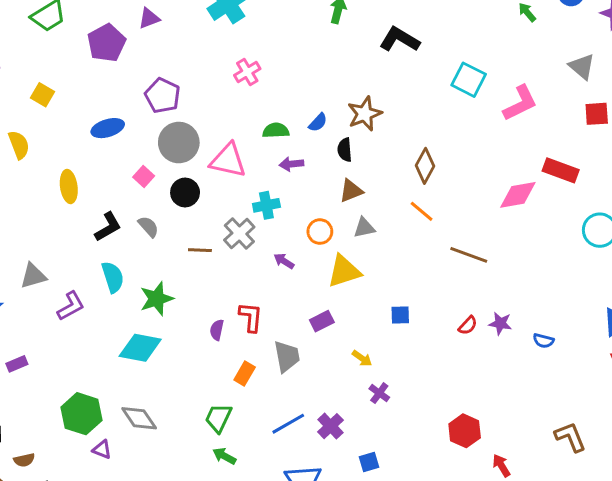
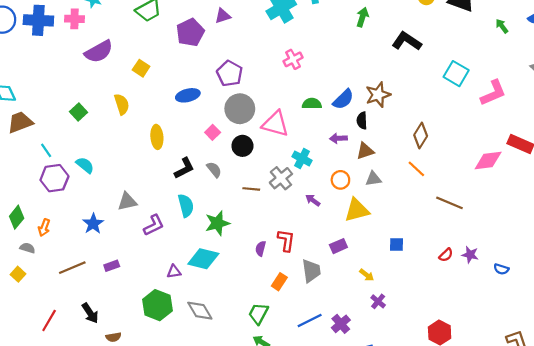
blue semicircle: (318, 122) -> (343, 99), size x1.5
purple arrow: (291, 164) -> (338, 138), moved
cyan cross: (266, 205) -> (302, 158), turned 36
purple triangle: (102, 449) -> (174, 272), moved, turned -32

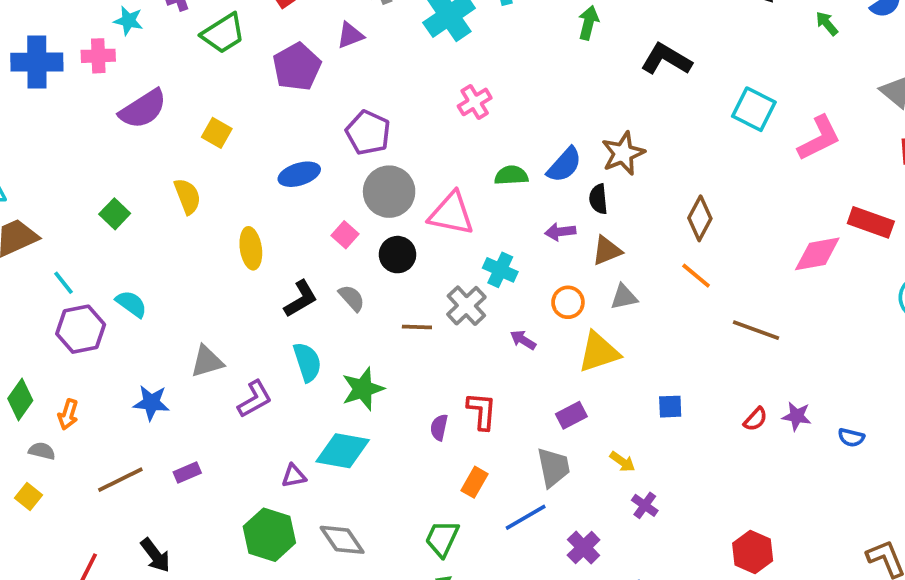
blue star: (93, 224) -> (151, 403), turned -30
gray trapezoid: (311, 271) -> (553, 467), moved
blue line: (310, 320) -> (526, 517), moved

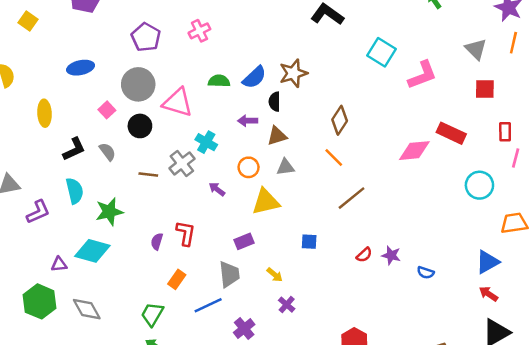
yellow square: (217, 133) -> (28, 21), moved
purple pentagon: (368, 133) -> (146, 37), moved
brown line: (756, 330) -> (351, 198), moved, turned -64

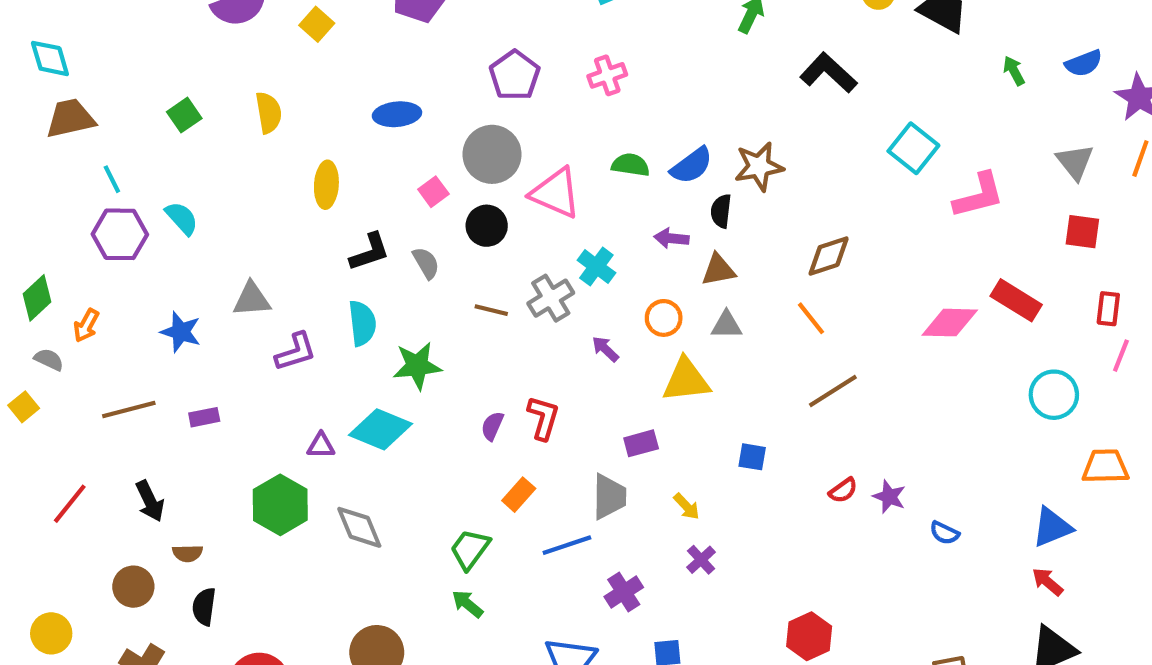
brown diamond: (340, 120) -> (829, 256), turned 32

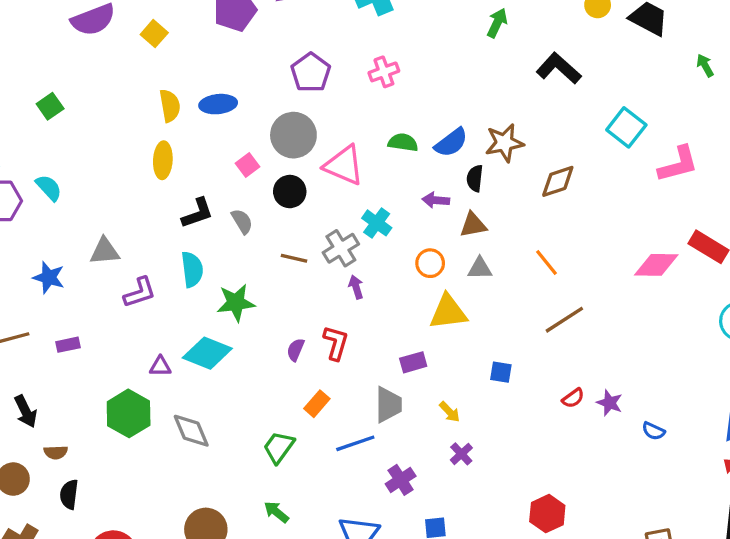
yellow semicircle: (269, 113) -> (170, 106), moved
brown diamond: (829, 256) -> (558, 181), moved
purple arrow: (605, 349) -> (356, 287), moved, turned 30
green arrow: (467, 604) -> (276, 512), moved

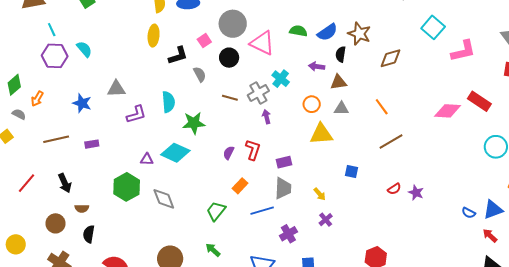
brown star: (504, 143) -> (359, 34), turned 30
black L-shape: (197, 213) -> (178, 56), moved
purple rectangle: (413, 362) -> (284, 162), moved
blue semicircle: (653, 431) -> (469, 213), moved

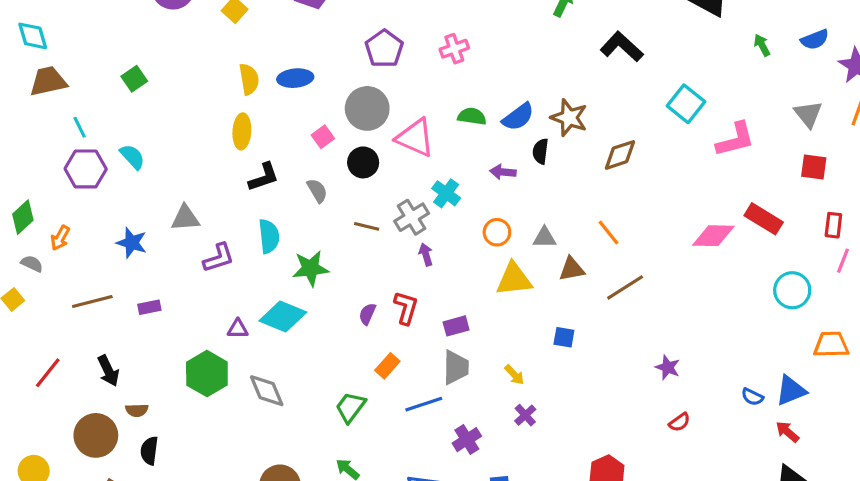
black L-shape: (178, 56) -> (264, 177), moved
brown triangle: (338, 82) -> (572, 269), moved
red semicircle: (394, 189) -> (680, 422), moved
brown circle: (55, 223) -> (96, 435), size x1.4

